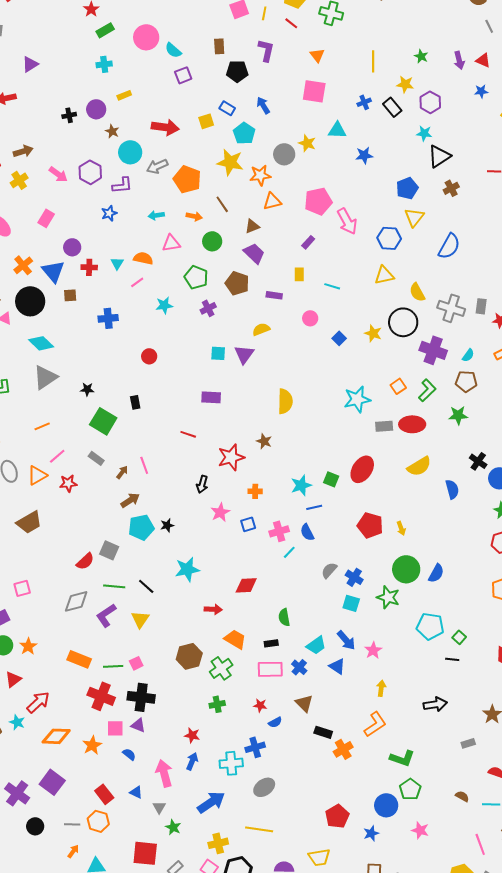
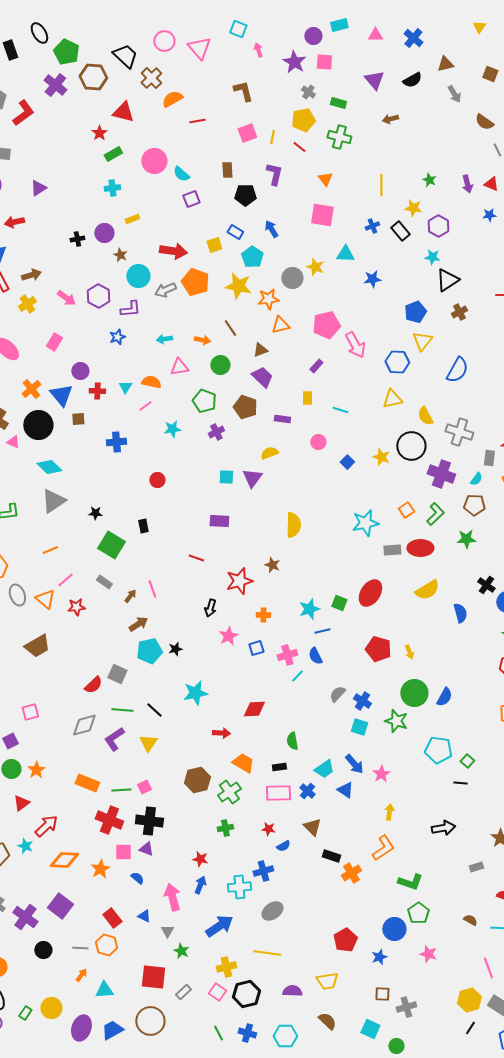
orange pentagon: (187, 179) -> (195, 282), moved
gray rectangle: (481, 306) -> (489, 458), moved
orange triangle: (37, 475) -> (45, 599), turned -50

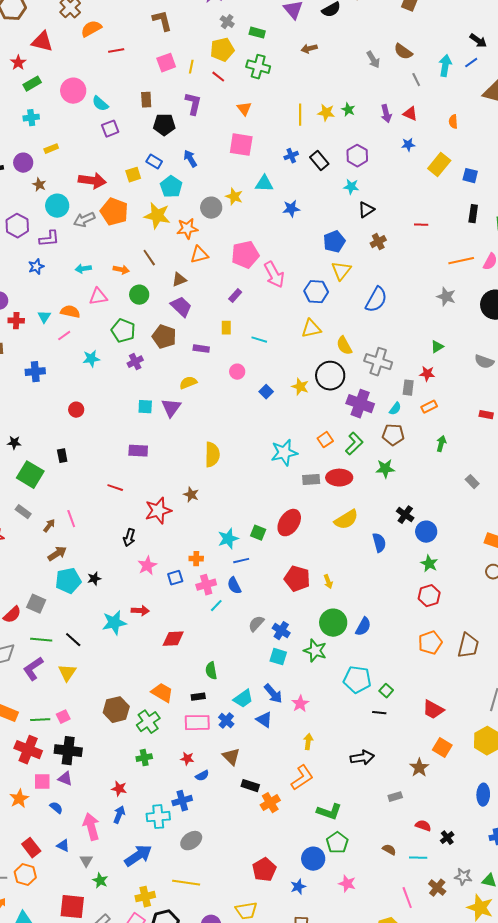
gray arrow: (454, 94) -> (373, 60), moved
yellow star: (413, 208) -> (326, 113), moved
black triangle: (447, 280) -> (366, 210), size x0.7
orange cross: (263, 615) -> (196, 559), moved
red arrow: (221, 733) -> (140, 611), moved

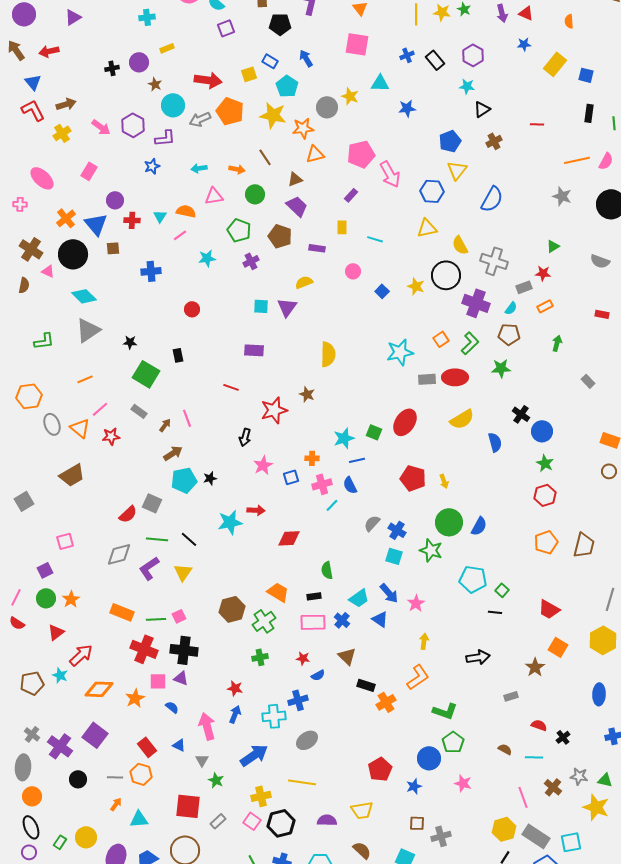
gray rectangle: (408, 388) -> (524, 287), turned 63

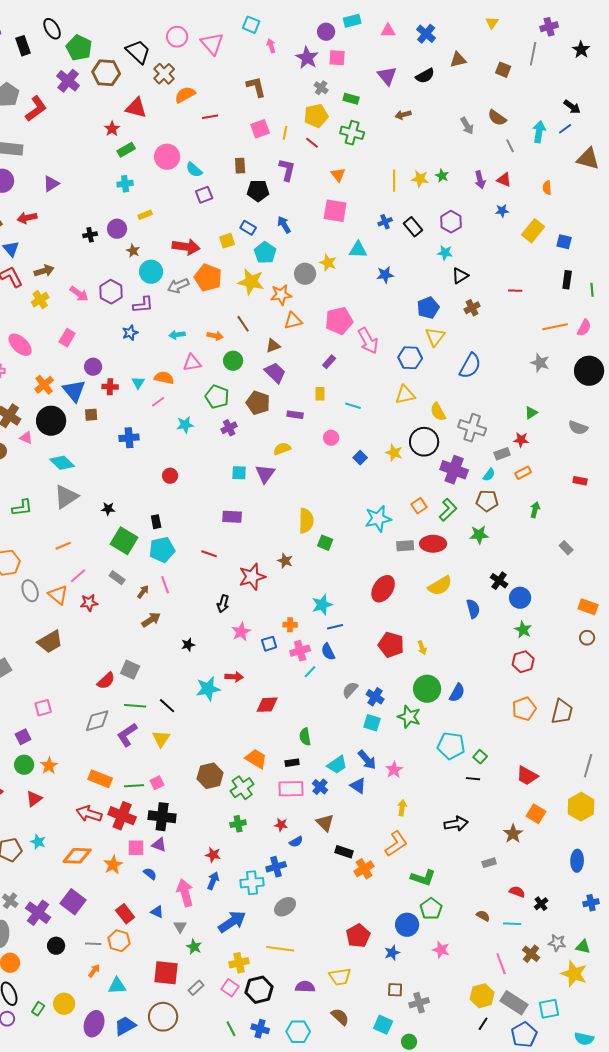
green square: (374, 432) -> (325, 543), moved
cyan pentagon: (184, 480) -> (162, 550), moved
red arrow: (81, 655) -> (89, 814), moved, turned -120

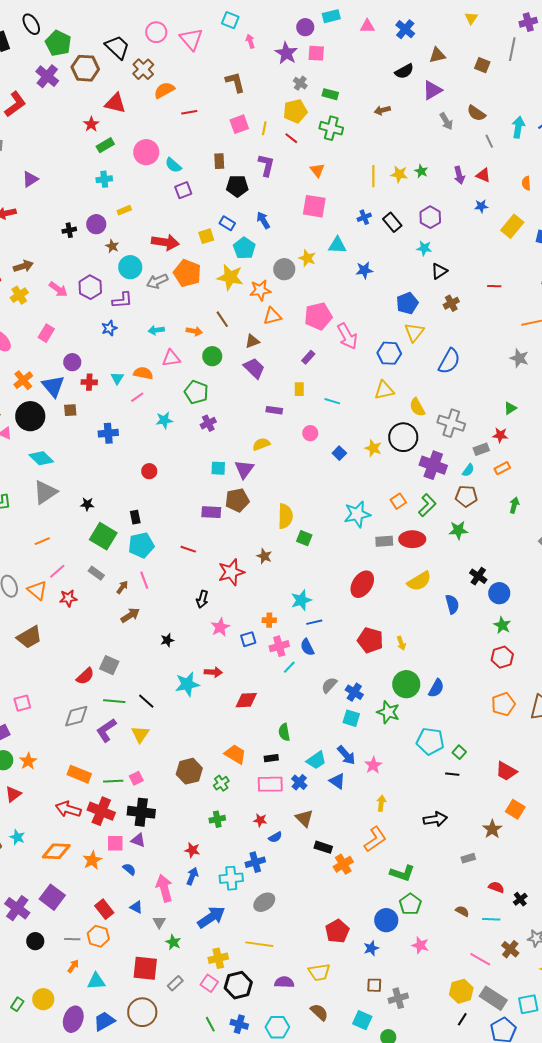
purple triangle: (387, 76) -> (432, 90), moved, turned 40
brown pentagon: (258, 403) -> (237, 500), moved, turned -30
green cross: (242, 788) -> (221, 783), size x0.7
pink line: (501, 964) -> (480, 959), turned -40

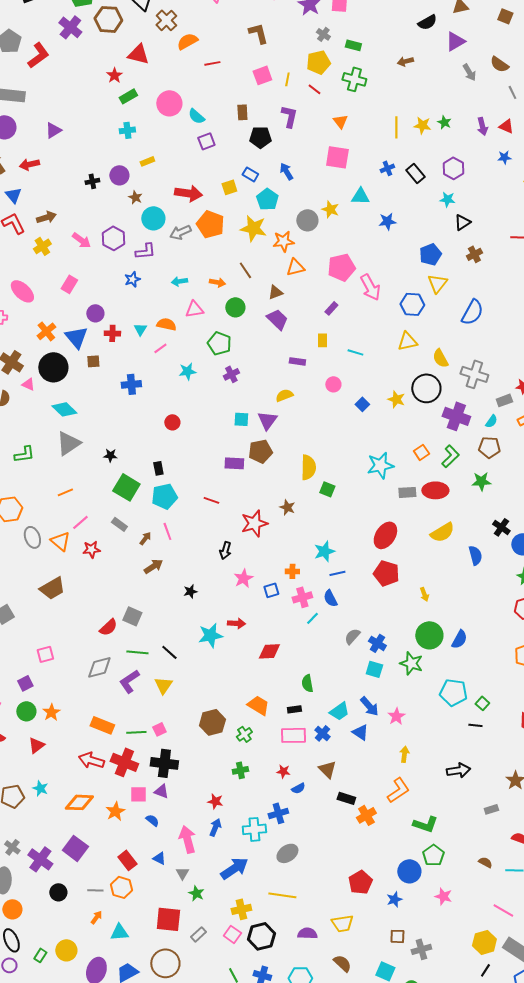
red pentagon: (370, 640) -> (386, 573), moved

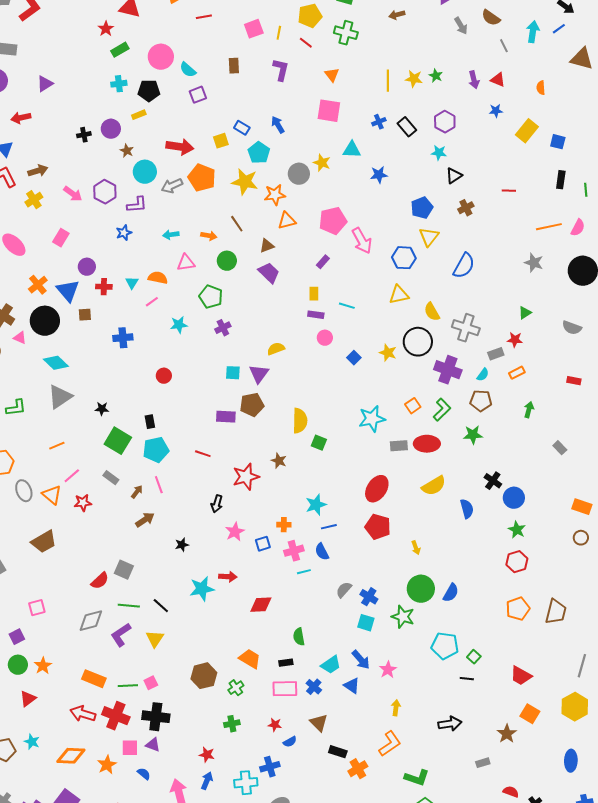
black pentagon: (260, 137) -> (149, 91), moved
purple rectangle: (297, 361) -> (316, 315), moved
cyan line: (312, 618) -> (304, 572), turned 32

